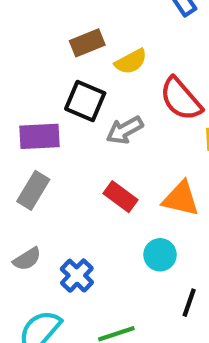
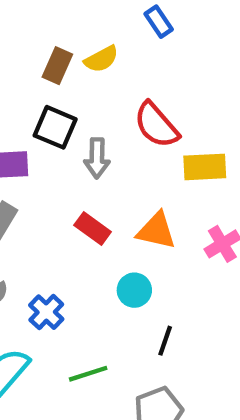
brown rectangle: (87, 43) -> (57, 66), turned -44
yellow semicircle: (131, 62) -> (101, 59), moved
gray arrow: (125, 130) -> (97, 158), turned -60

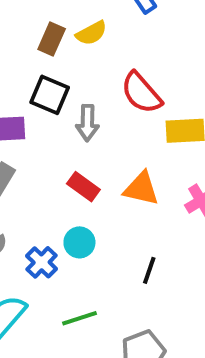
cyan circle: (134, 290) -> (79, 242), moved
black line: (165, 341) -> (149, 270), moved

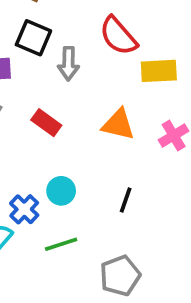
red rectangle: (83, 187) -> (46, 123), moved
cyan circle: (79, 242) -> (61, 191), moved
blue cross: (42, 262) -> (24, 209), moved

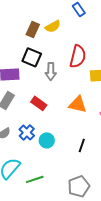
red semicircle: (118, 36) -> (78, 56), turned -125
blue cross: (24, 209) -> (27, 132), moved
green line: (61, 244) -> (35, 179), moved

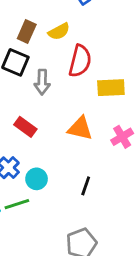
yellow semicircle: (53, 26) -> (59, 32), moved
brown rectangle: (33, 29) -> (27, 32), moved
green line: (35, 179) -> (17, 204), moved

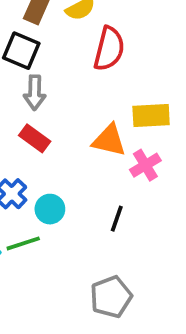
gray arrow: (42, 82) -> (35, 93), moved
yellow rectangle: (111, 88) -> (151, 116), moved
pink cross: (122, 137) -> (145, 165), moved

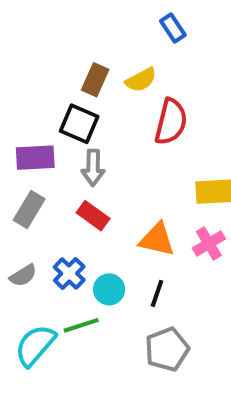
orange triangle: (109, 140) -> (157, 240), moved
black line: (117, 219) -> (157, 293), moved
gray pentagon: (111, 297) -> (167, 349), moved

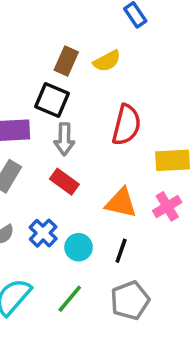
red semicircle: (171, 122) -> (126, 125), moved
green line: (81, 325) -> (70, 299), moved, turned -32

